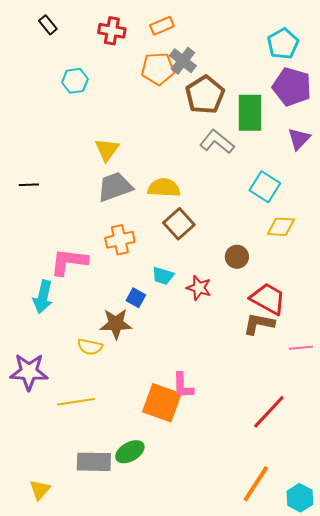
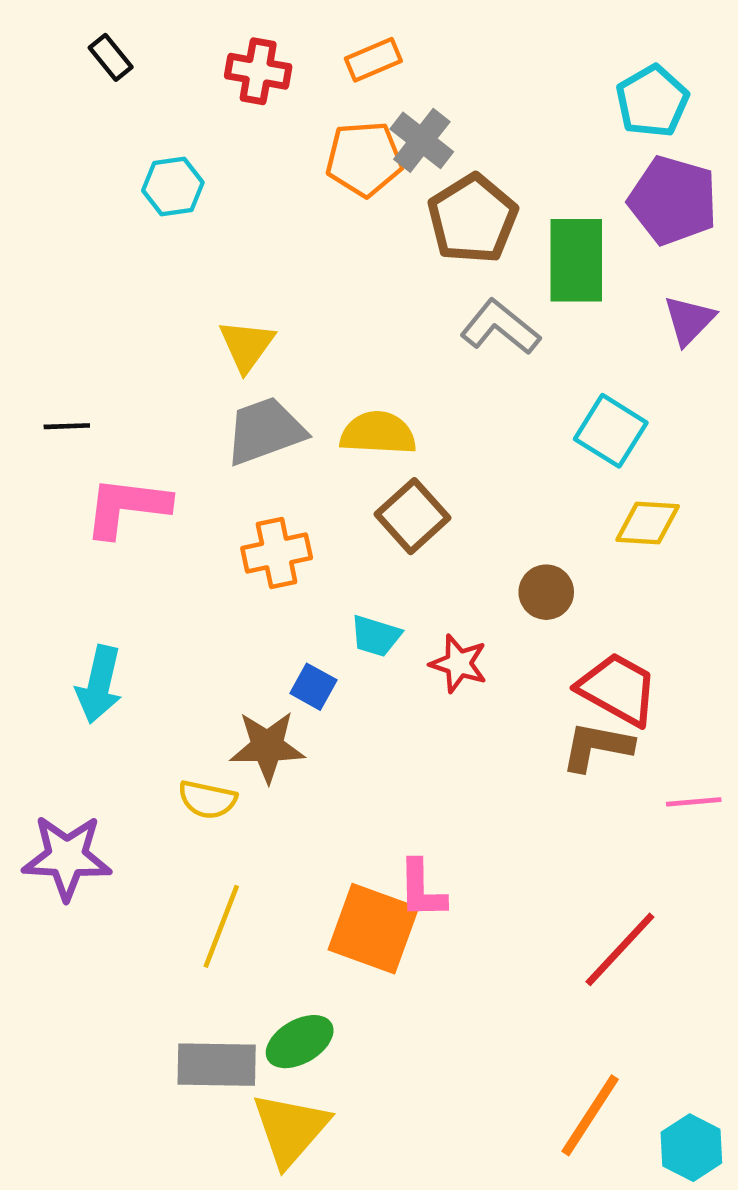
pink L-shape: (69, 262) -> (127, 507), moved
yellow line: (76, 402) -> (221, 926), moved, turned -60
yellow triangle: (40, 490) -> (290, 1129), moved, size x1.6

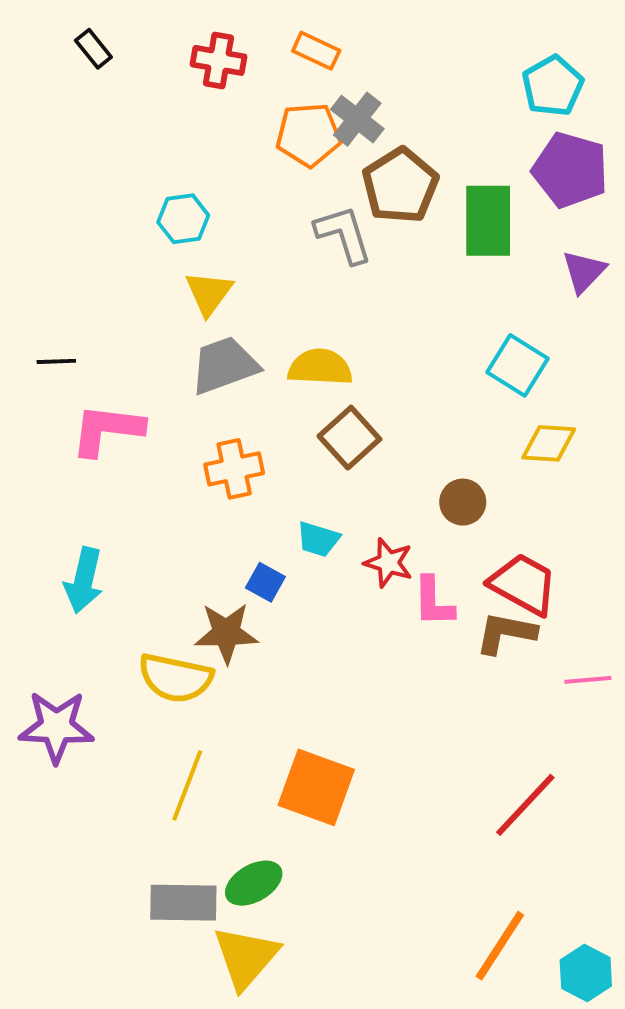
orange rectangle: (373, 60) -> (316, 51), turned 48
cyan hexagon: (173, 186) -> (183, 219), moved
gray L-shape: (500, 327) -> (344, 234), moved, turned 34
yellow semicircle: (207, 800) -> (176, 678), size x1.5
pink L-shape: (422, 889) -> (433, 602), moved

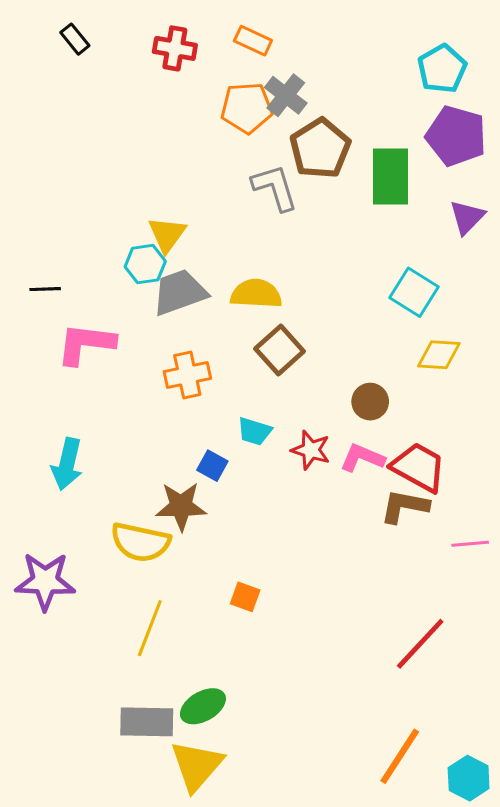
cyan hexagon: (183, 219) -> (145, 264), moved
pink L-shape: (433, 602) -> (362, 458), moved, turned 114
orange square: (316, 787) -> (245, 597), moved, size x0.5

